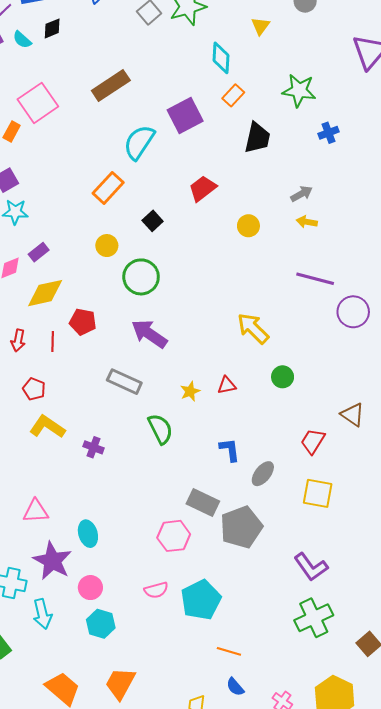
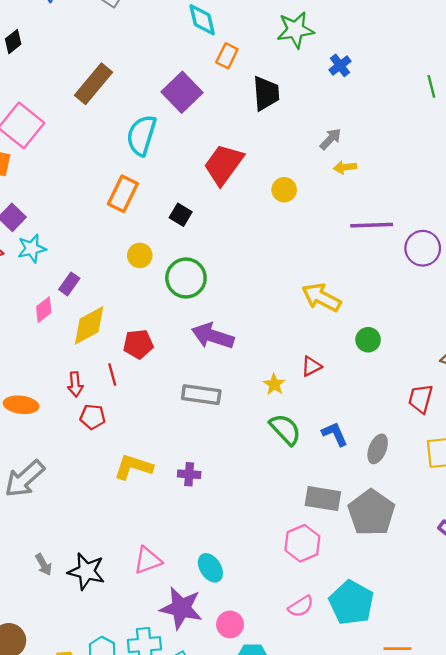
red trapezoid: (203, 188) -> (224, 164), size x1.4
red pentagon: (34, 389) -> (93, 417), moved
green semicircle: (160, 429) -> (285, 429), moved

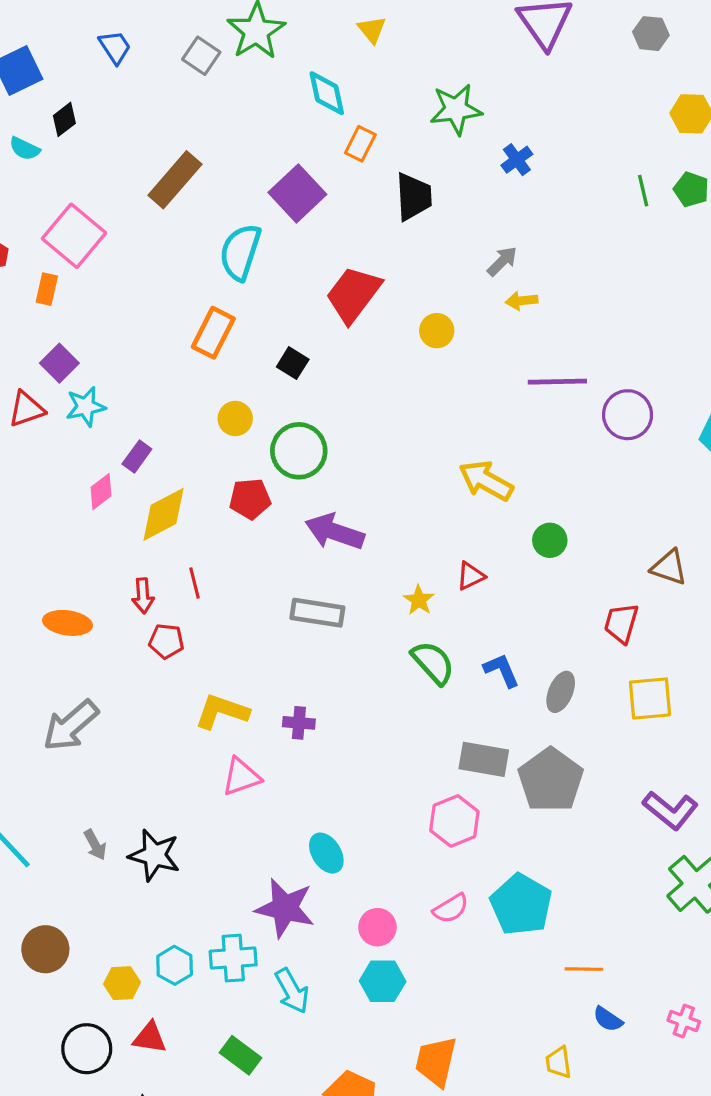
red pentagon: (138, 344) -> (250, 499), moved
pink triangle: (148, 560) -> (241, 777), moved
pink circle: (230, 624) -> (377, 927), moved

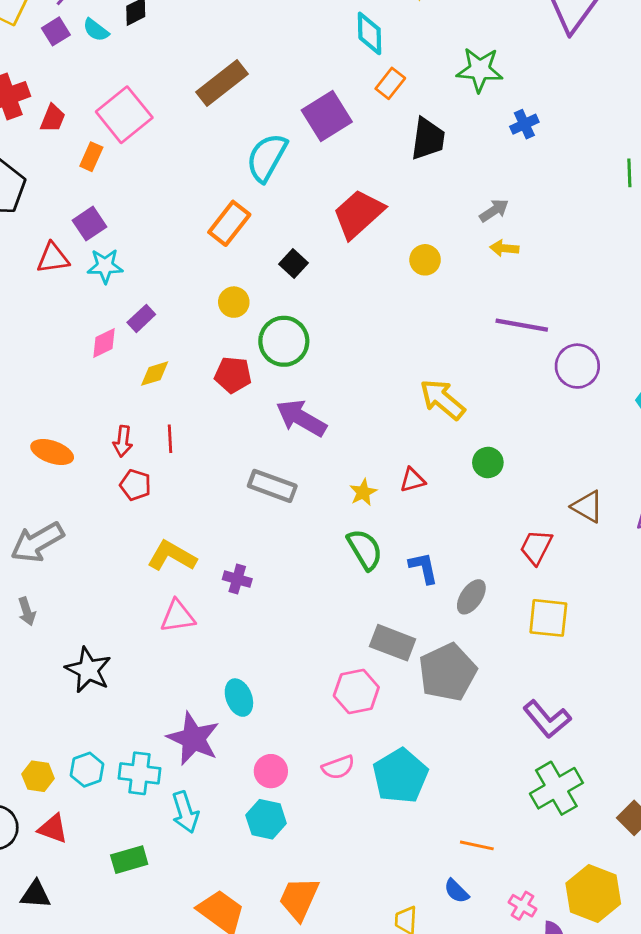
yellow diamond: (163, 514) -> (155, 374), size x0.6
gray arrow: (95, 845) -> (27, 611), moved
orange line: (584, 969) -> (477, 845), moved
green rectangle: (240, 1055) -> (129, 860), turned -64

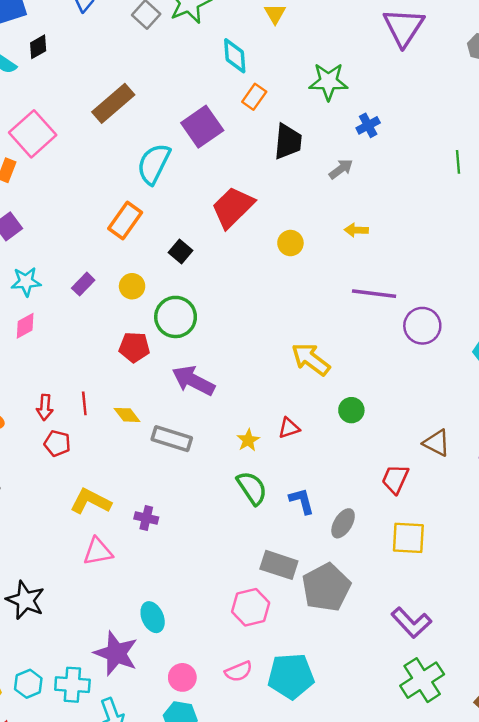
gray arrow: (494, 210) -> (341, 169), moved
cyan star: (105, 266) -> (26, 282), moved
purple rectangle: (141, 318) -> (83, 284), moved
yellow diamond: (155, 374) -> (127, 415), moved, turned 72
cyan pentagon: (400, 776) -> (291, 676), turned 30

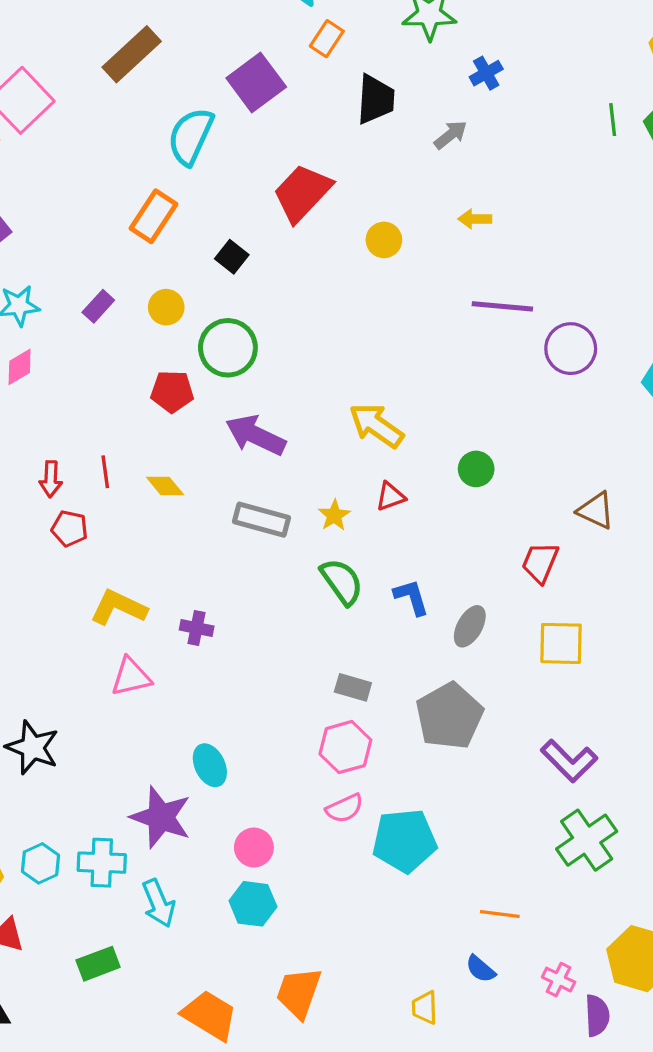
yellow arrow: (311, 359) -> (376, 425), moved
gray rectangle: (172, 439) -> (262, 520), moved
gray rectangle: (279, 565) -> (353, 687), moved, size x0.7
pink semicircle: (239, 671) -> (345, 808), moved

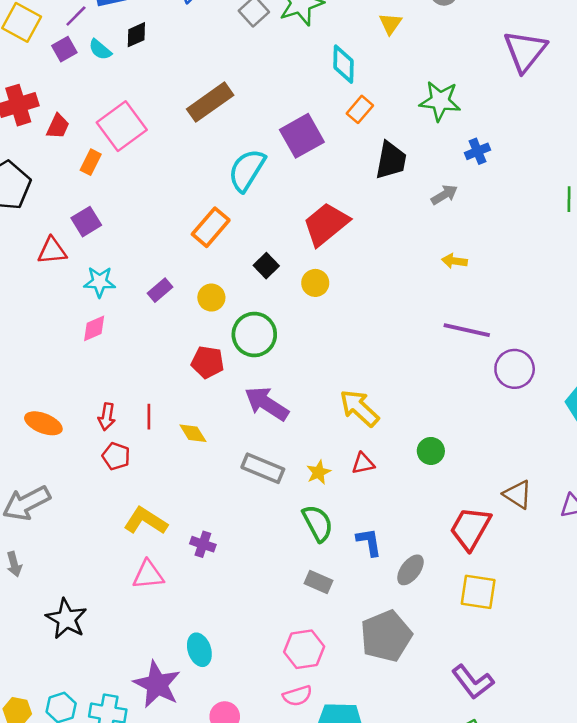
yellow circle: (384, 240) -> (315, 283), moved
red trapezoid: (540, 563) -> (470, 528), size x1.4
gray rectangle: (353, 687) -> (318, 582), moved

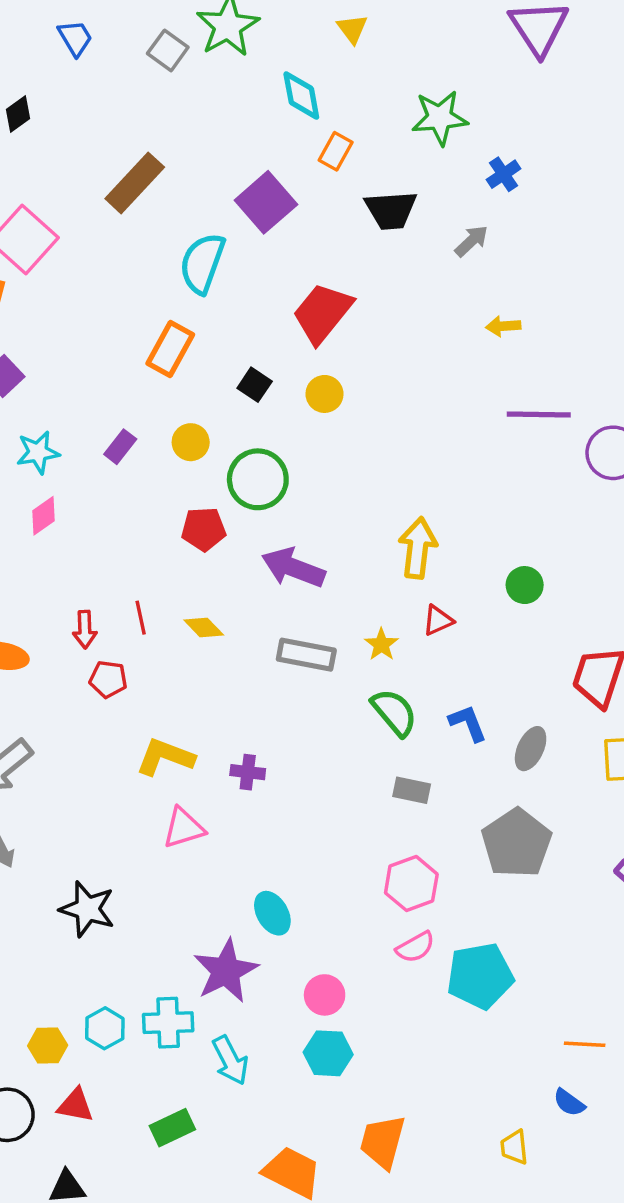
black trapezoid: (391, 160) -> (391, 210), turned 87
yellow arrow: (359, 408) -> (418, 548), turned 66
purple star: (157, 684) -> (226, 971), turned 30

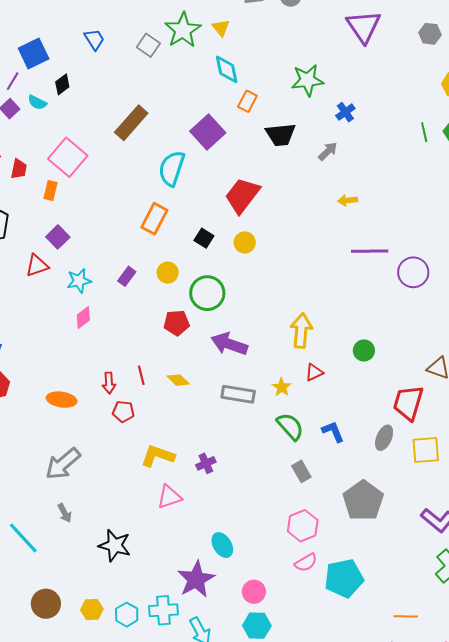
yellow triangle: (352, 29) -> (221, 28), moved
gray ellipse: (531, 749) -> (384, 438), moved
purple cross: (248, 772) -> (206, 463), turned -30
gray rectangle: (412, 790) -> (301, 471), turned 50
yellow hexagon: (48, 1046) -> (92, 609), moved

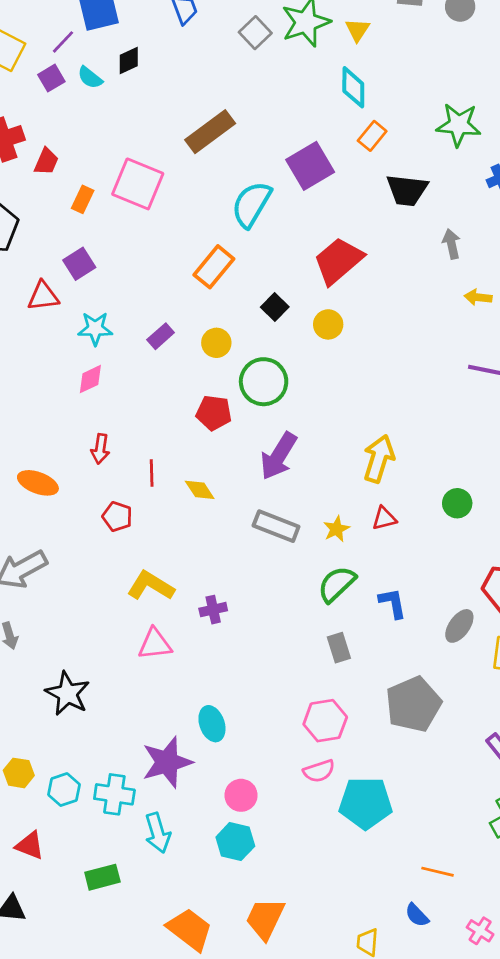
gray arrow: (328, 151) -> (451, 244), moved, turned -70
pink square: (68, 157) -> (138, 184), moved, turned -30
purple arrow: (229, 344) -> (279, 456), turned -90
red arrow: (109, 383) -> (100, 449), moved
green semicircle: (290, 426) -> (337, 584), turned -104

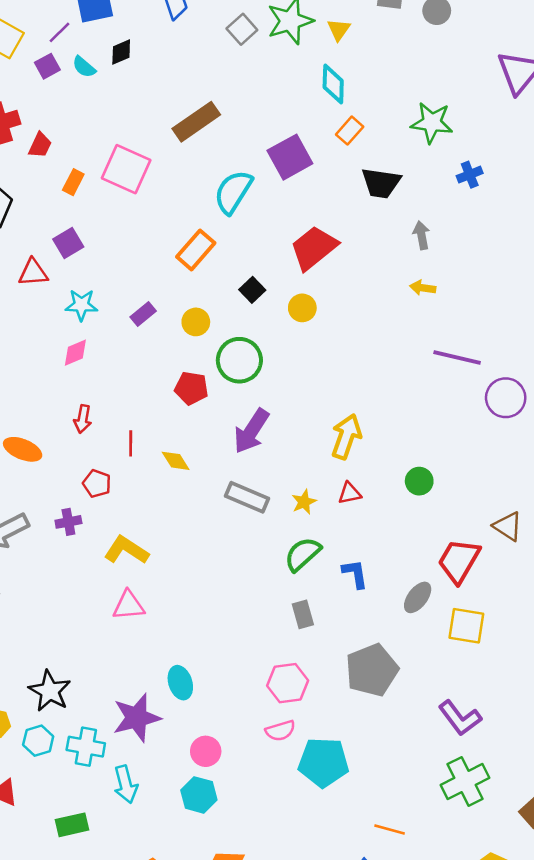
yellow arrow: (478, 297) -> (423, 288), moved
purple cross: (213, 610) -> (68, 522), moved
black star: (68, 694) -> (50, 691), moved

